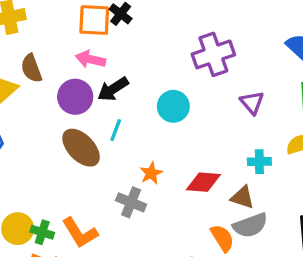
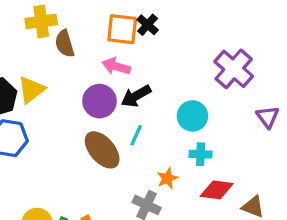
purple cross: (213, 54) -> (234, 69), turned -33
brown semicircle: (31, 68) -> (65, 44), moved
cyan cross: (259, 162) -> (201, 154), moved

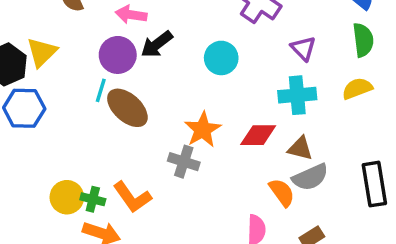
cyan line: (136, 135) -> (101, 90), moved
cyan cross: (201, 154) -> (297, 95), moved, size x1.5
orange star: (167, 178) -> (203, 130), size x1.5

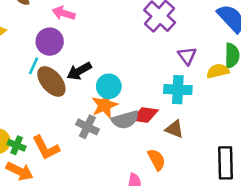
black arrow: (157, 44) -> (79, 71), moved
cyan circle: (221, 58) -> (109, 86), moved
yellow semicircle: (357, 88) -> (218, 71), moved
gray semicircle: (310, 177) -> (125, 120), moved

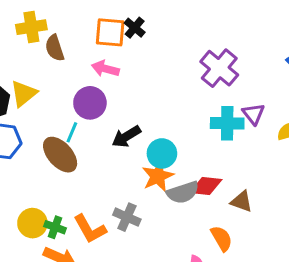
brown ellipse: (51, 81) -> (60, 155), moved
cyan cross: (178, 90) -> (227, 123), moved
gray cross: (87, 127) -> (127, 217), moved

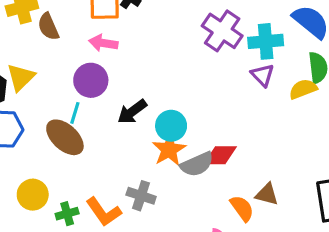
cyan cross: (227, 123) -> (266, 41), moved
brown triangle: (242, 201) -> (267, 194), moved
yellow circle: (32, 223) -> (33, 195), moved
green cross: (55, 227) -> (67, 214), turned -30

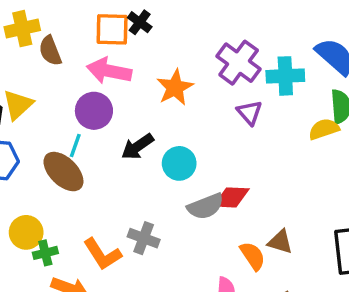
pink arrow: (103, 43) -> (109, 71), size x1.4
purple triangle: (263, 75) -> (249, 113), moved
orange star: (169, 150) -> (175, 87), moved
green cross: (67, 214) -> (45, 253), moved

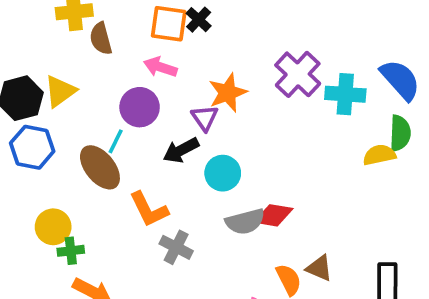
pink arrow: (109, 71) -> (160, 67), size x0.7
purple triangle: (249, 113) -> (205, 118), moved
orange L-shape: (102, 254) -> (149, 209), moved

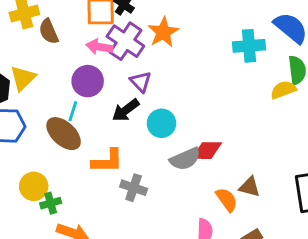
purple cross: (298, 74) -> (125, 41), moved
orange star: (228, 93) -> (163, 32), moved
orange L-shape: (149, 209) -> (107, 161), turned -56

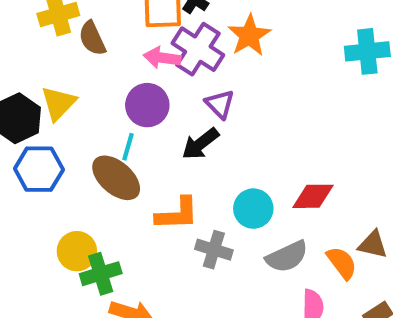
cyan circle: (161, 123) -> (253, 209), moved
gray semicircle: (185, 159) -> (287, 257), moved
green cross: (51, 203) -> (101, 274), size x1.4

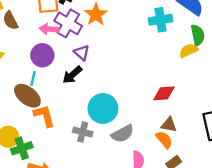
red diamond: (313, 196) -> (164, 93), moved
cyan circle: (253, 209) -> (103, 109), size x1.4
orange L-shape: (177, 214) -> (44, 116), moved, turned -100
orange semicircle: (342, 263) -> (164, 140), moved

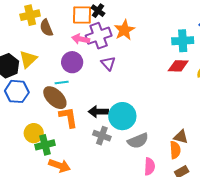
purple cross: (68, 23) -> (99, 36), turned 35
black arrow: (72, 75) -> (98, 112), moved, turned 36
cyan line: (33, 78) -> (62, 82), turned 64
red diamond: (164, 93) -> (178, 66), moved
orange semicircle: (164, 140) -> (175, 150), turned 30

